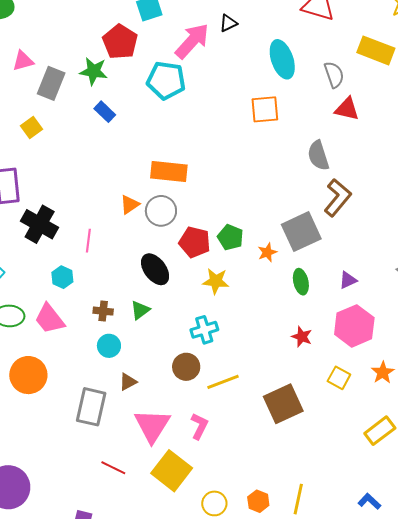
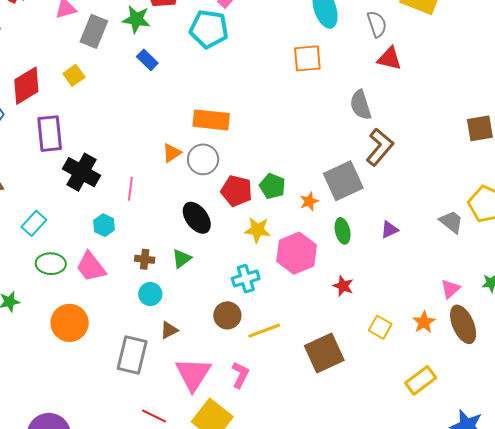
pink hexagon: (354, 326) -> (297, 253), moved

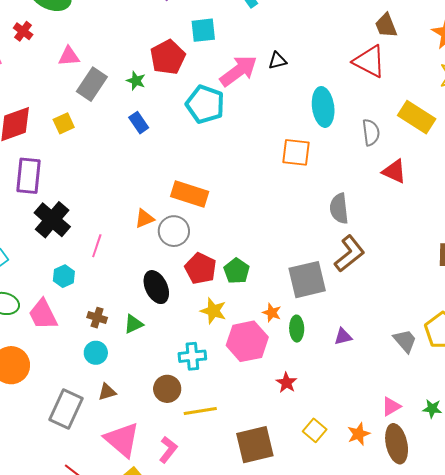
green star: (136, 19) -> (136, 81), size x0.7
red triangle: (389, 58) -> (394, 171), moved
orange star: (309, 201) -> (272, 313), moved, turned 30
pink triangle: (193, 374) -> (122, 440), turned -33

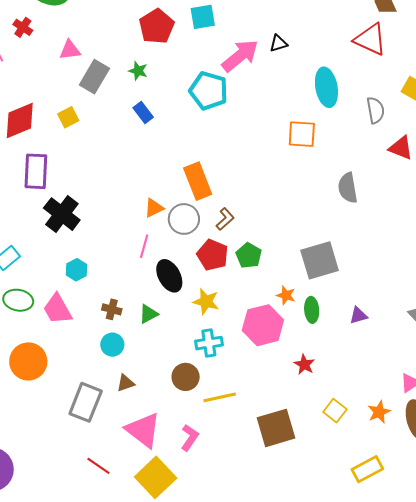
red pentagon: (168, 57) -> (157, 26), moved
orange rectangle: (190, 194) -> (198, 181), turned 54
pink line: (97, 246) -> (144, 246), moved
brown L-shape: (349, 254) -> (225, 219), moved, size x0.6
yellow star: (213, 311) -> (206, 302), moved

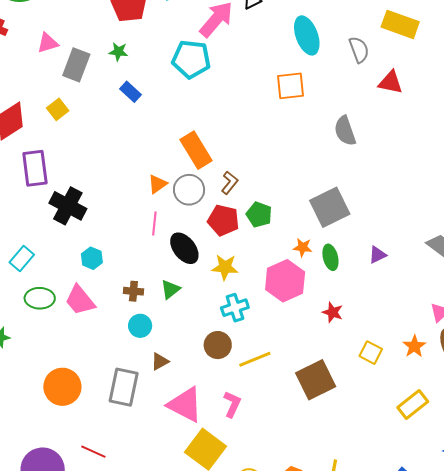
orange circle: (28, 361) -> (62, 387), moved
red line: (98, 466) -> (93, 452), moved

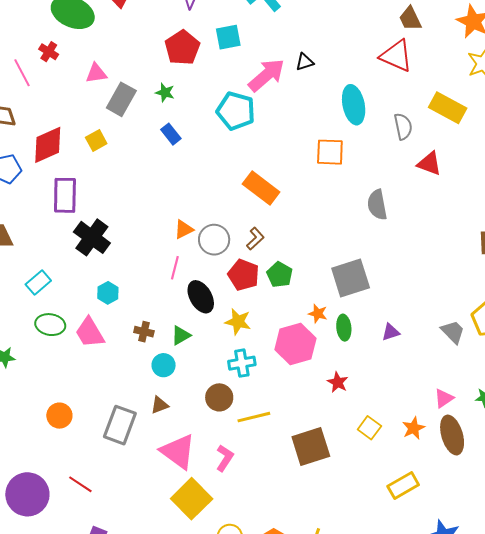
orange rectangle: (196, 150) -> (261, 188), moved, turned -30
cyan circle: (140, 326) -> (164, 365), moved
orange circle: (62, 387) -> (59, 416), size x0.7

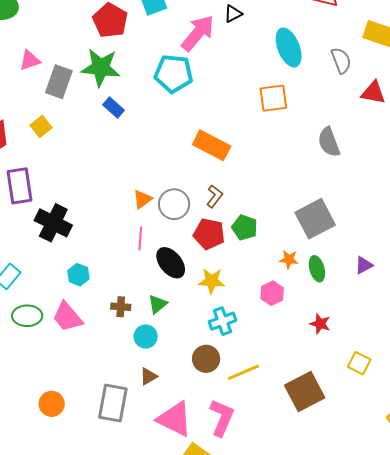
green star: (165, 93) -> (101, 68), size x2.0
pink hexagon: (295, 344) -> (272, 293), size x0.6
pink L-shape: (225, 458) -> (222, 418), size x1.4

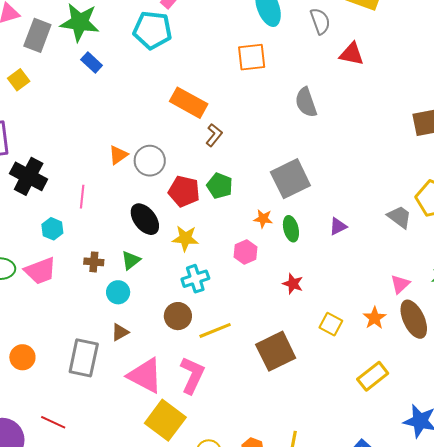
brown L-shape: (215, 196) -> (214, 135), moved
pink line: (140, 239) -> (82, 197), moved
pink trapezoid: (67, 317) -> (40, 271), turned -72

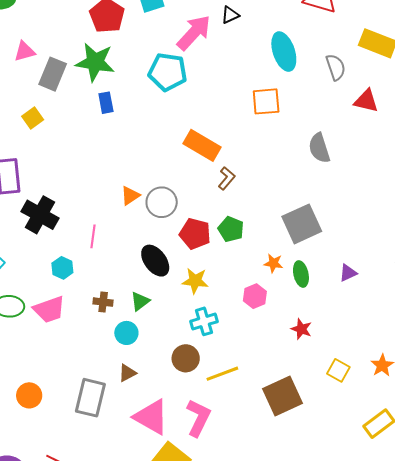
blue rectangle: (92, 63) -> (106, 103), turned 35

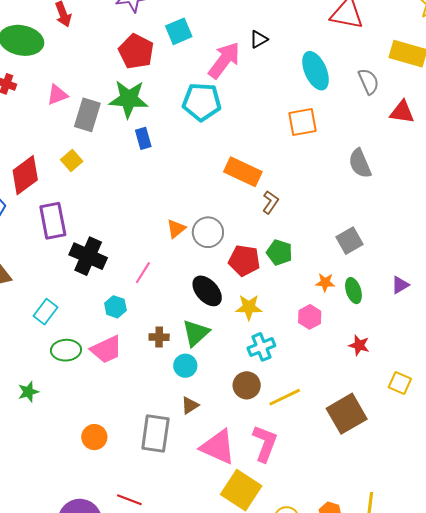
gray square: (302, 224) -> (349, 241), size x0.7
pink line: (93, 236) -> (143, 273), turned 30
green triangle: (140, 301) -> (196, 333), size x1.4

